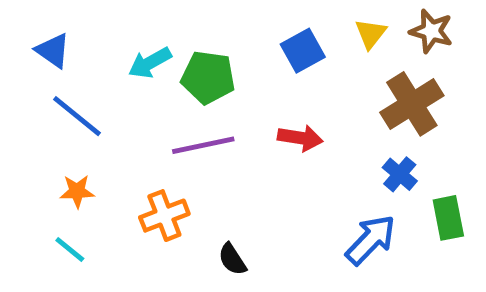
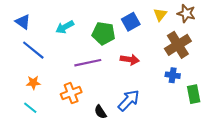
green pentagon: (208, 77) -> (104, 33), moved
blue cross: (400, 174) -> (173, 75), turned -32
blue arrow: (371, 240) -> (129, 100), moved

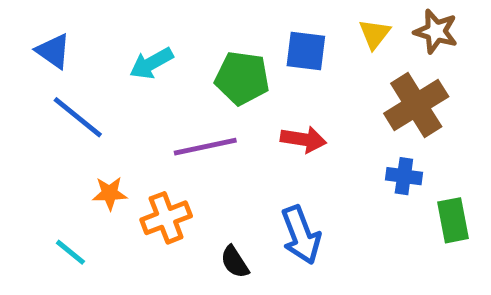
blue square: (131, 22) -> (306, 51), turned 36
orange star: (33, 83) -> (110, 193), moved
blue arrow: (129, 100) -> (301, 235), turned 115

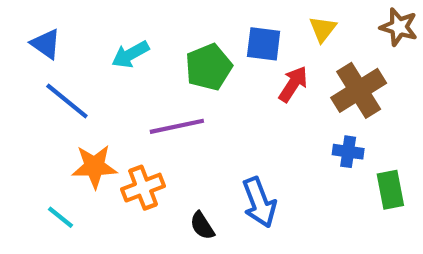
brown star: (436, 31) -> (399, 27), moved
green pentagon: (242, 78) -> (209, 67), turned -30
red arrow: (303, 139) -> (293, 84), moved, turned -66
orange star: (110, 193) -> (94, 166), size x1.5

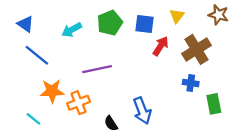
green pentagon: (209, 67) -> (110, 23), moved

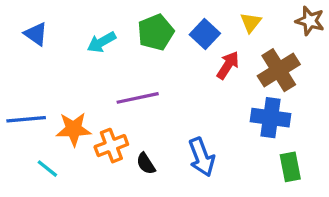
blue square: (144, 24) -> (205, 34), turned 36
blue line: (37, 55) -> (26, 119), moved, turned -44
blue cross: (191, 83) -> (271, 118), size x1.6
green rectangle: (214, 104) -> (290, 167), moved
black semicircle: (111, 123) -> (146, 164), moved

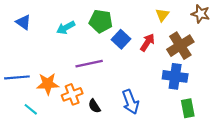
green pentagon: (156, 32) -> (101, 21), turned 30
blue square: (205, 34) -> (121, 39), moved

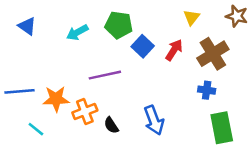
blue cross: (175, 76) -> (207, 90), size x0.6
green rectangle: (188, 108) -> (222, 128), size x1.4

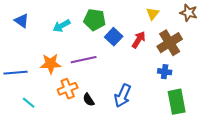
orange star: (56, 99) -> (51, 64), moved
blue arrow: (154, 120) -> (123, 96), turned 45

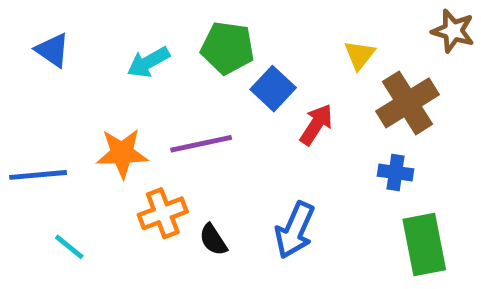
yellow triangle: (153, 14) -> (360, 55), moved
red arrow: (139, 40) -> (316, 125), moved

